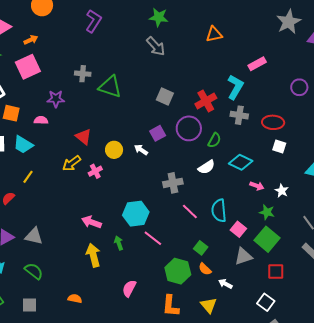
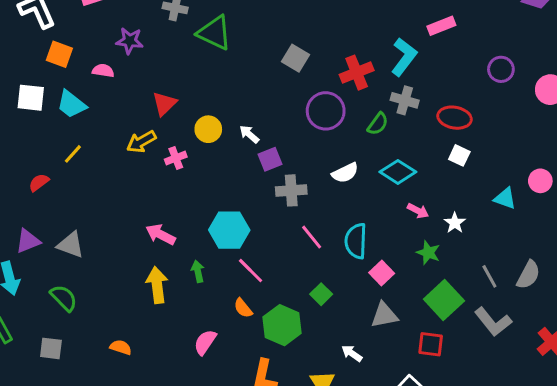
purple square: (158, 133) -> (270, 159), moved
red triangle: (83, 137) -> (164, 104), turned 30
green semicircle: (214, 140) -> (378, 124), moved
green square: (267, 239) -> (444, 300), moved
orange semicircle: (205, 269) -> (243, 308), moved

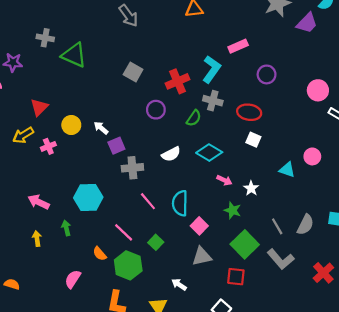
purple circle: (501, 69) -> (267, 74), moved
purple circle: (326, 111) -> (156, 110), size x0.7
pink line: (251, 271) -> (124, 232), moved
yellow arrow: (157, 285) -> (37, 239), size x0.6

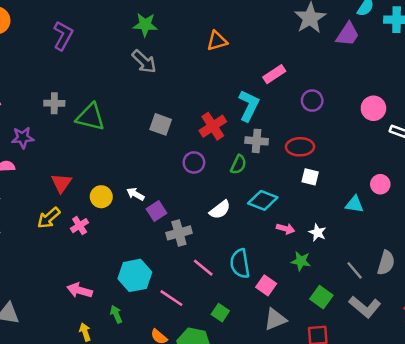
pink line: (124, 232) -> (171, 298), moved
green square: (245, 244) -> (321, 297), size x0.7

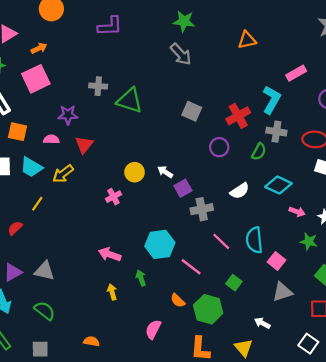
purple L-shape: (63, 36) -> (110, 26), turned 55
red triangle: (61, 183) -> (84, 145), moved
yellow arrow: (49, 218) -> (63, 174), moved

